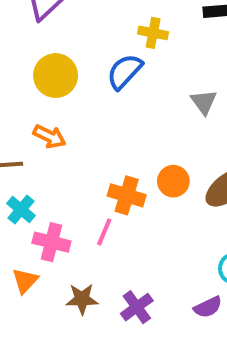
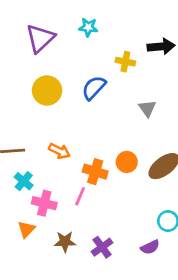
yellow cross: (153, 33) -> (125, 62), moved
orange arrow: (49, 136) -> (59, 151), moved

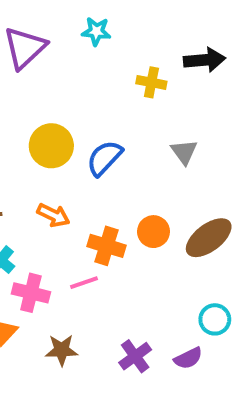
blue semicircle: (94, 88) -> (104, 158), moved
yellow circle: (47, 90) -> (51, 146), moved
pink line: (80, 196) -> (84, 283), turned 48
purple cross: (102, 247) -> (135, 356), moved

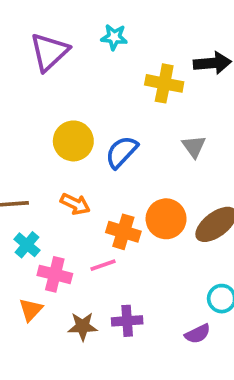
yellow cross: (151, 82) -> (164, 83), size x1.4
orange circle: (153, 232) -> (166, 219), size x1.4
purple cross: (135, 356) -> (127, 321), moved, turned 32

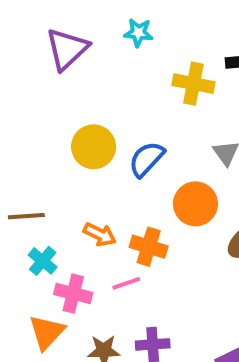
orange arrow: (75, 204) -> (100, 234), moved
orange circle: (166, 219) -> (195, 204), moved
orange triangle: (31, 310) -> (47, 332), size x1.4

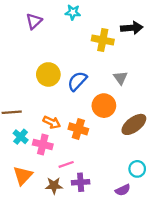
purple triangle: (67, 49) -> (34, 21), size x0.7
pink line: (126, 283) -> (66, 164), moved
pink cross: (73, 294) -> (43, 144), moved

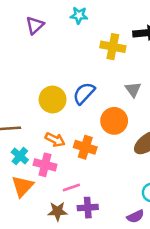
yellow circle: (48, 74) -> (53, 99), moved
orange triangle: (23, 176) -> (22, 186), moved

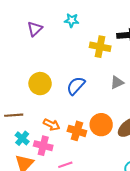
gray triangle: (133, 89) -> (117, 82), turned 40
yellow circle: (53, 99) -> (40, 84), moved
orange circle: (114, 121) -> (101, 125), moved

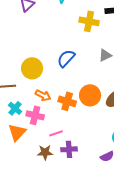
yellow circle: (40, 84) -> (32, 68), moved

